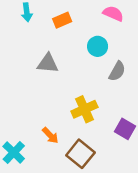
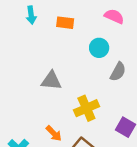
orange rectangle: (62, 20) -> (65, 23), turned 30
gray triangle: (48, 63) -> (51, 81), moved

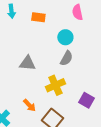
pink semicircle: (114, 16) -> (77, 12), turned -126
gray semicircle: (118, 72) -> (66, 58), moved

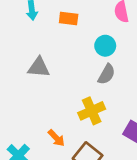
gray triangle: (27, 63) -> (39, 67), moved

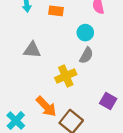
yellow cross: (92, 111) -> (66, 76), moved
orange arrow: (56, 138) -> (46, 106), size x1.5

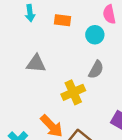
cyan circle: (85, 33) -> (95, 35), moved

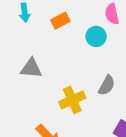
orange rectangle: (62, 20) -> (60, 21), turned -35
gray semicircle: (96, 70) -> (107, 85), moved

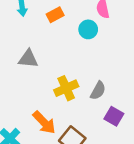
gray semicircle: (107, 85) -> (98, 91), moved

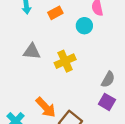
yellow cross: (66, 88) -> (65, 61), moved
gray semicircle: (98, 91) -> (108, 79), moved

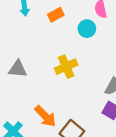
gray triangle: (32, 51) -> (18, 69), moved

